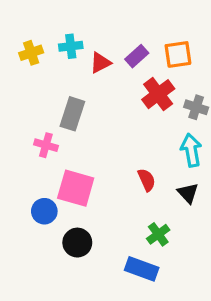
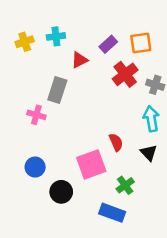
red triangle: (100, 63) -> (79, 60), moved
pink square: (76, 188) -> (91, 164), moved, turned -36

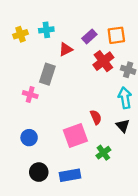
black circle: (61, 192) -> (39, 172), moved
blue rectangle: (112, 213) -> (70, 175), moved, turned -30

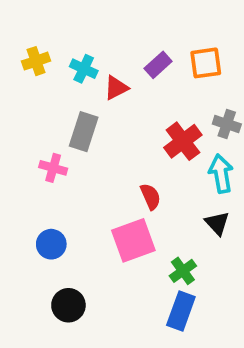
cyan cross: (46, 30) -> (84, 69), moved, turned 32
red cross: (103, 61) -> (183, 141), moved
red semicircle: (96, 117) -> (150, 196), moved
blue rectangle: (70, 175) -> (181, 311), moved, turned -60

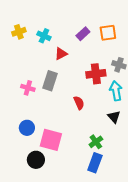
red triangle: (116, 88) -> (61, 54), moved
gray rectangle: (84, 132) -> (50, 81), moved
red cross: (183, 141) -> (96, 74), turned 30
pink square: (133, 240) -> (51, 140), moved, turned 35

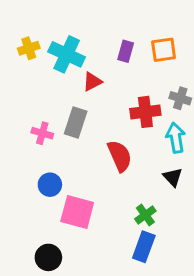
purple rectangle: (83, 34) -> (126, 51), turned -32
cyan cross: (44, 36) -> (67, 54), size x1.6
red semicircle: (79, 103) -> (120, 156), size x1.5
blue circle: (27, 128) -> (50, 185), moved
black circle: (36, 160) -> (48, 257), moved

